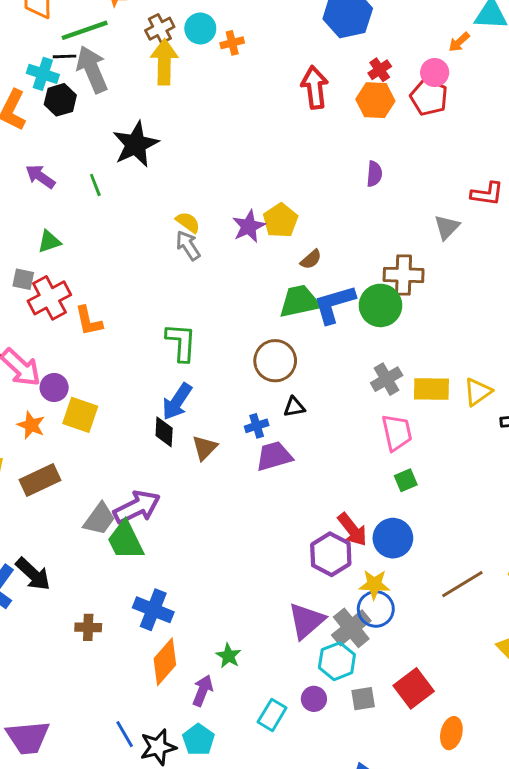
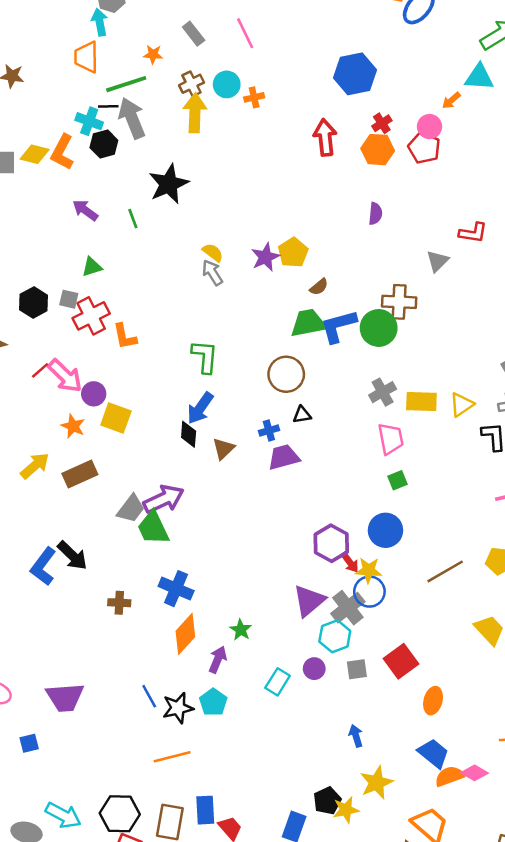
red arrow: (352, 530) -> (350, 562), moved, size x0.7

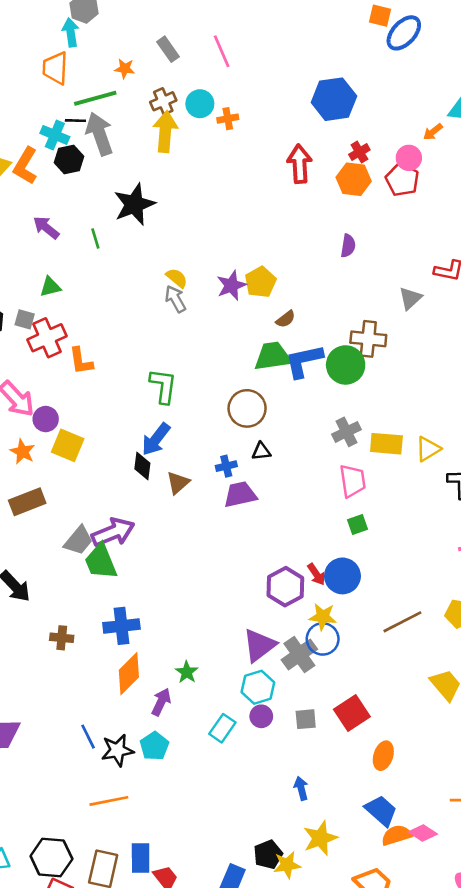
red arrow: (350, 562) -> (316, 574), moved
blue cross: (176, 589) -> (121, 626), turned -32
cyan hexagon: (335, 636) -> (258, 687), moved

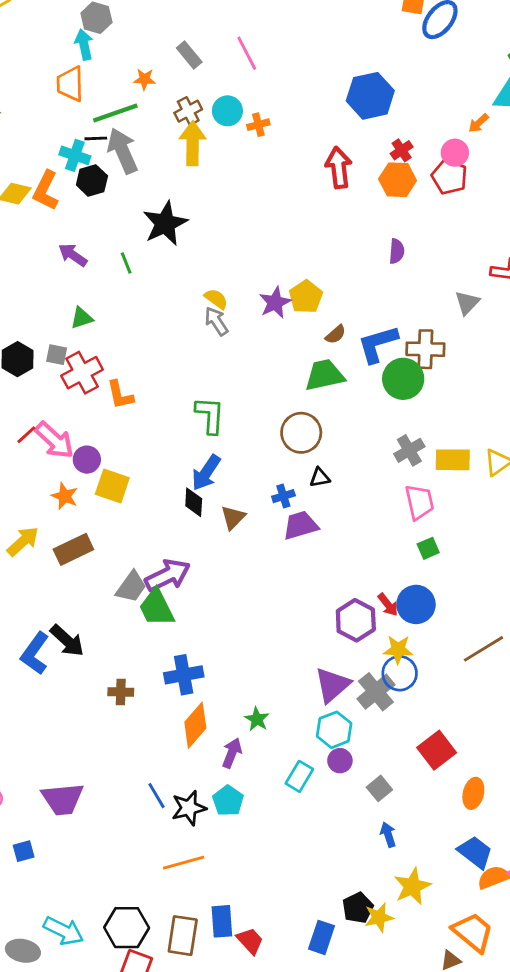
blue L-shape: (304, 361) -> (378, 344), moved
gray square: (306, 719) -> (379, 788), moved, turned -30

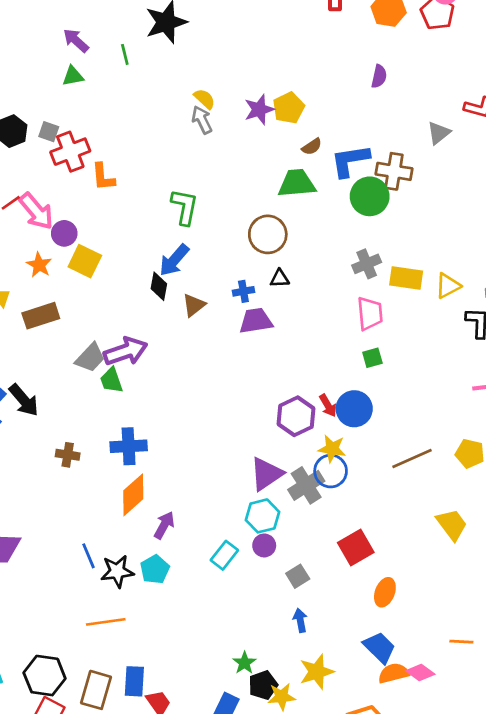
green triangle: (82, 318) -> (73, 76), moved
green trapezoid: (157, 608) -> (111, 380), size x0.7
green star: (257, 719) -> (244, 663), moved

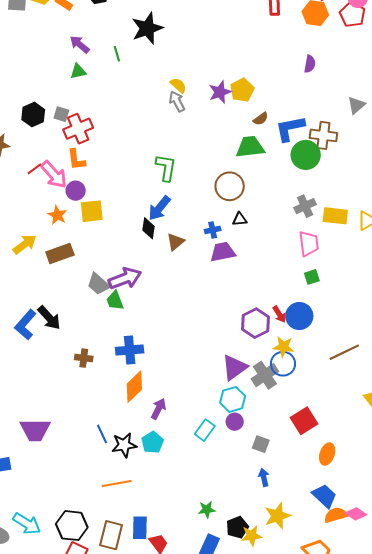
orange L-shape: (103, 177) -> (76, 160), moved
yellow square: (85, 261) -> (92, 211), turned -30
gray trapezoid: (90, 358) -> (98, 284), turned 90
gray square: (298, 576) -> (261, 444), turned -36
green star: (244, 663) -> (207, 510), moved, turned 30

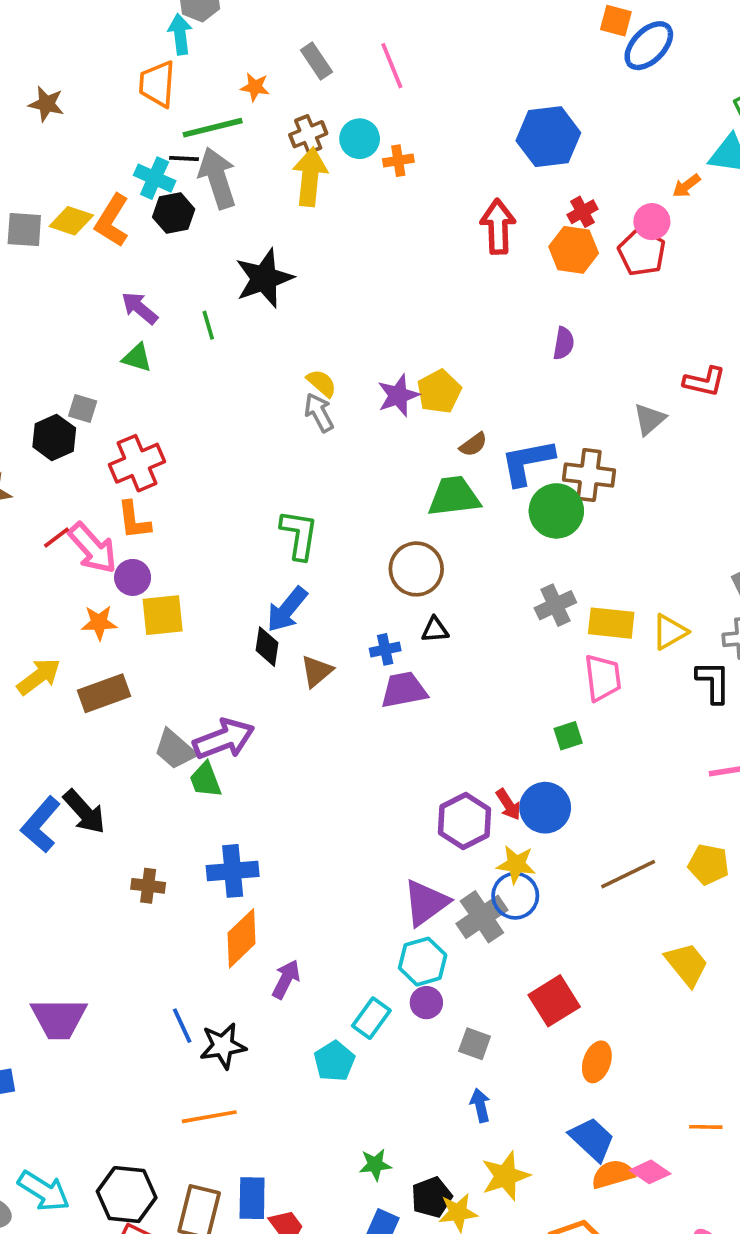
green triangle: (78, 71) -> (137, 358), turned 30
gray square: (61, 114) -> (83, 408), moved
orange star: (57, 215) -> (99, 623), turned -30
pink trapezoid: (309, 244) -> (603, 678), moved
cyan pentagon: (152, 442) -> (334, 1061), moved

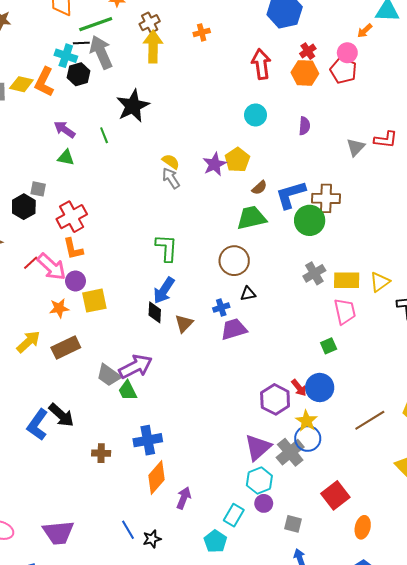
cyan circle: (360, 139) -> (256, 115), moved
gray triangle: (649, 419) -> (356, 147), moved
yellow star: (516, 864) -> (306, 421), turned 30
black star: (223, 1046) -> (152, 539), size x0.7

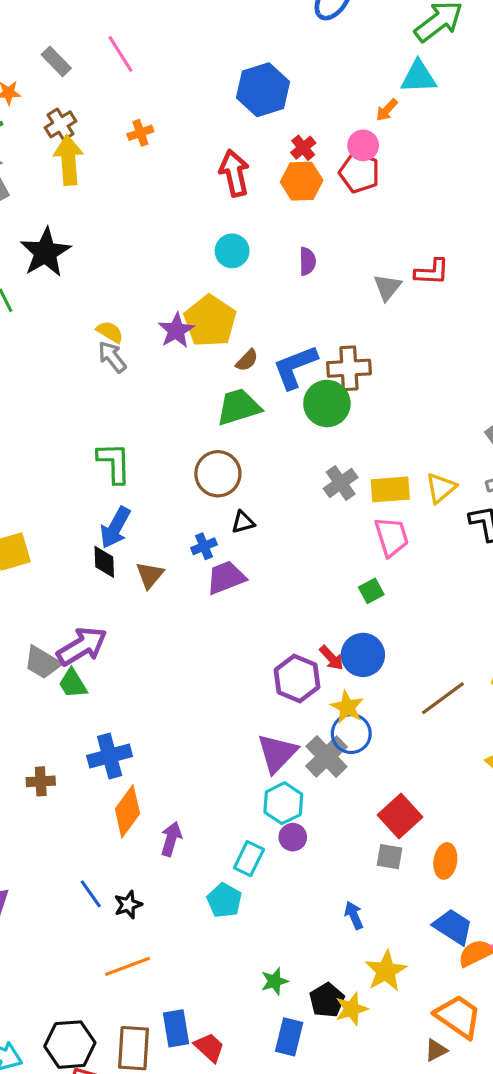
yellow pentagon: (237, 160) -> (210, 321), size x1.4
gray square: (293, 524) -> (390, 857), moved

